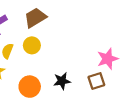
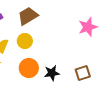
pink star: (108, 59) -> (88, 27), moved
orange circle: (30, 87) -> (29, 68), moved

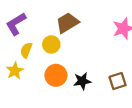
brown trapezoid: (28, 16) -> (67, 23), moved

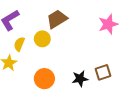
orange circle: (56, 75) -> (44, 79), moved
black star: (82, 81) -> (80, 79), moved

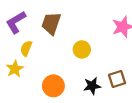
brown trapezoid: (57, 19) -> (51, 23), moved, turned -40
yellow circle: (42, 39) -> (82, 49), moved

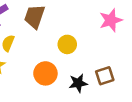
orange circle: (53, 86) -> (45, 73), moved

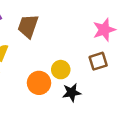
yellow circle: (67, 44) -> (61, 70), moved
brown square: (105, 76) -> (98, 61), moved

